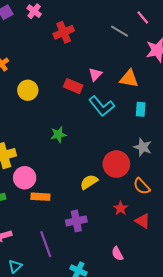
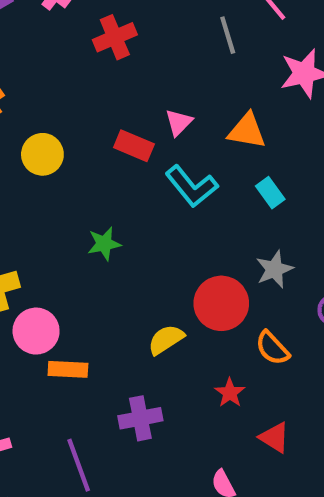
gray line: (120, 31) -> (228, 35), turned 42
cyan rectangle: (141, 109) -> (270, 193), turned -40
gray star: (143, 147) -> (274, 269), turned 30
red triangle: (143, 221) -> (274, 437), moved

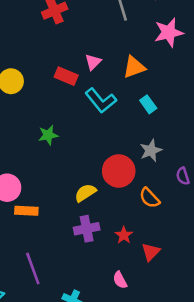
orange triangle: (247, 131) -> (134, 67), turned -30
red star: (230, 393) -> (124, 235), moved
purple cross: (140, 418) -> (87, 229), moved
red triangle: (274, 437) -> (151, 252), turned 42

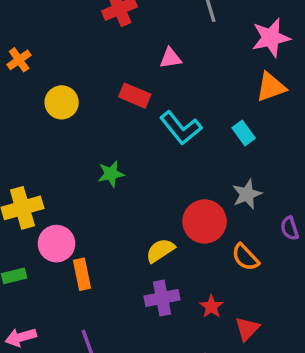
pink triangle: (93, 62) -> (170, 58), moved, turned 36
orange triangle: (134, 67) -> (271, 87), moved
orange rectangle: (26, 211) -> (82, 274), turned 75

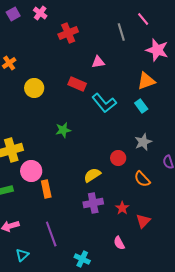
pink star: (271, 38) -> (157, 50), turned 30
orange triangle: (271, 87) -> (146, 81), moved
red circle: (205, 221) -> (118, 158), size x0.6

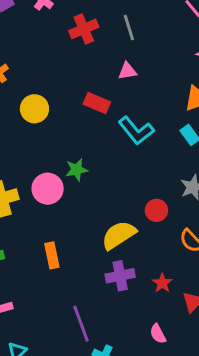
gray line: (121, 32) -> (129, 27), moved
pink circle: (31, 171) -> (48, 189), moved
yellow semicircle: (92, 175) -> (119, 235), size x1.4
purple line: (51, 234) -> (81, 324), moved

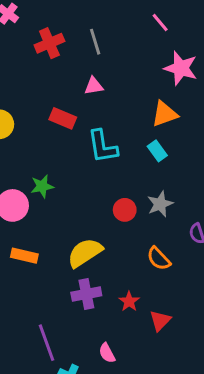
cyan L-shape: (136, 131) -> (103, 146), turned 30
red circle: (156, 210) -> (125, 210), moved
orange rectangle: (52, 255) -> (24, 256), moved, turned -65
pink semicircle: (158, 334) -> (107, 353), moved

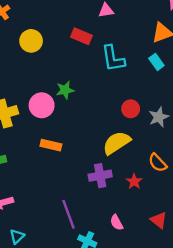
gray star: (160, 204) -> (159, 117), moved
yellow semicircle: (85, 253) -> (117, 143), moved
orange semicircle: (159, 259) -> (158, 163), moved
red triangle: (160, 321) -> (159, 220), moved, turned -36

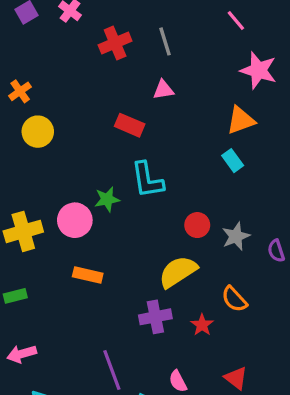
yellow circle: (31, 41) -> (38, 132), moved
cyan L-shape: (113, 58) -> (147, 180), moved

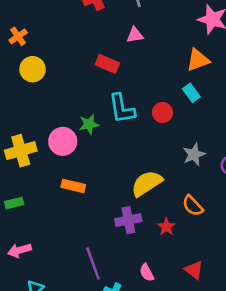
red circle: (197, 225) -> (162, 112), moved

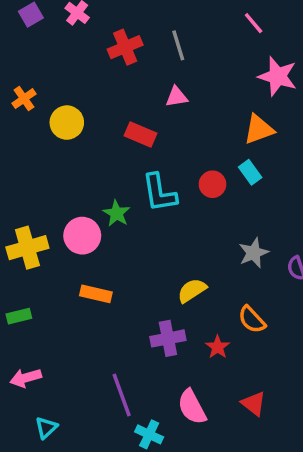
yellow circle: (33, 69) -> (67, 123), moved
red circle: (162, 112) -> (212, 184), moved
green star: (89, 124) -> (117, 213), turned -30
yellow semicircle: (147, 183) -> (192, 290), size x0.7
pink semicircle: (147, 273) -> (192, 407), size x1.5

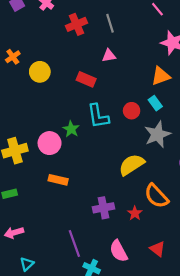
gray star: (254, 253) -> (157, 134), moved, size x1.4
yellow semicircle: (192, 290) -> (132, 165), moved, size x1.4
orange semicircle: (252, 320) -> (156, 196), size x1.4

